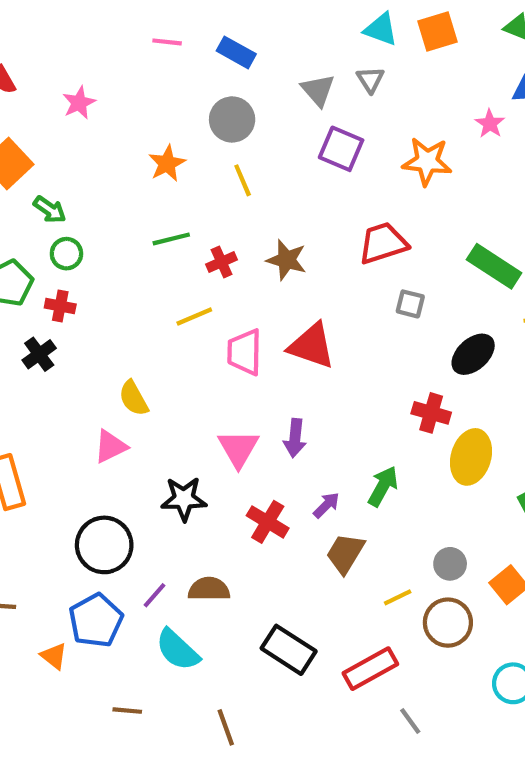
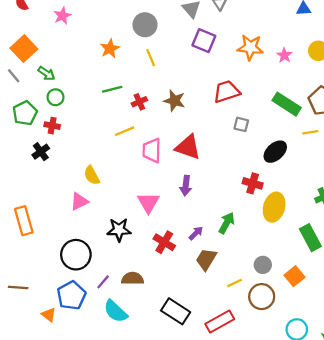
pink star: (490, 124) -> (284, 55), moved
purple arrow: (295, 438) -> (186, 186), moved

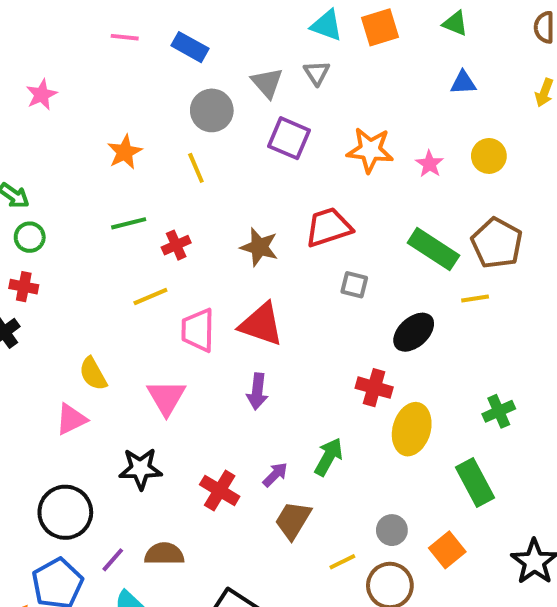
gray circle: (145, 25) -> (212, 110), moved
brown star: (174, 101) -> (259, 247), moved
pink triangle: (148, 203) -> (166, 397), moved

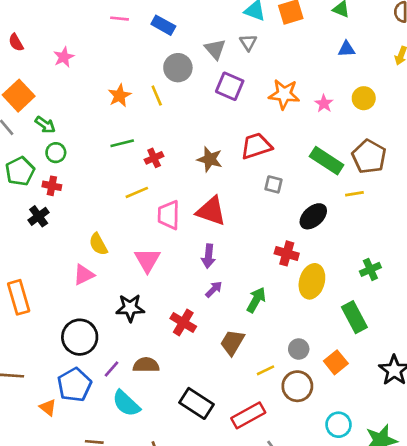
yellow line: (196, 168) -> (157, 96), moved
purple arrow: (275, 475) -> (214, 289), moved

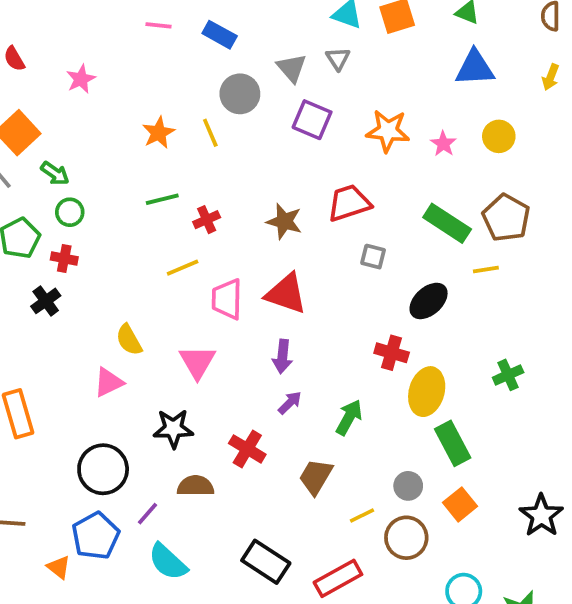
blue triangle: (346, 49) -> (475, 68), size x1.6
green rectangle: (354, 317) -> (453, 443), moved
brown semicircle: (146, 365) -> (196, 486), moved

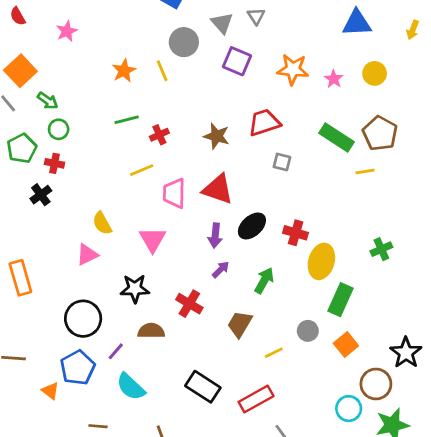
black ellipse: (429, 301) -> (252, 226), moved
green rectangle: (453, 443) -> (340, 300), turned 52
brown circle: (406, 538) -> (376, 384), moved

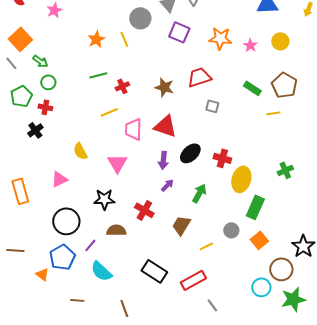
green rectangle: (336, 137) -> (252, 88), size x0.7
pink triangle: (87, 255) -> (59, 179), moved

